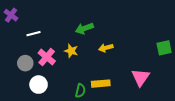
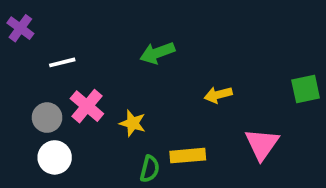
yellow arrow: (106, 48) -> (218, 95), moved
yellow star: (71, 51) -> (133, 123), moved
white circle: (39, 85) -> (55, 157), moved

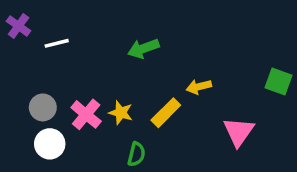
white line: (62, 62) -> (57, 43), moved
green square: (306, 89) -> (278, 81), turned 32
pink cross: (87, 106) -> (86, 114), moved
yellow rectangle: (188, 156) -> (166, 113), moved, turned -40

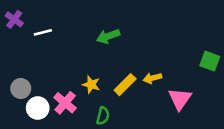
yellow arrow: (199, 87) -> (152, 78), moved
gray circle: (43, 107) -> (21, 88), moved
pink cross: (86, 114) -> (65, 103), moved

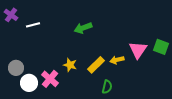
pink triangle: (180, 99) -> (138, 50), moved
green semicircle: (103, 116) -> (107, 87), moved

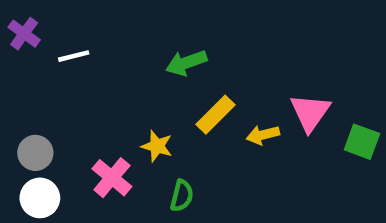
green square: (161, 47) -> (362, 142), moved
yellow rectangle: (96, 65) -> (216, 115), moved
white circle: (29, 83) -> (40, 198), moved
green semicircle: (107, 87) -> (182, 196), moved

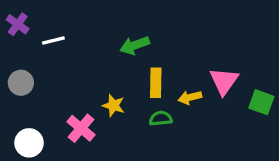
yellow rectangle: (216, 115) -> (156, 83), turned -44
gray circle: (35, 153) -> (21, 83), moved
green semicircle: (182, 196) -> (161, 118), moved, turned -110

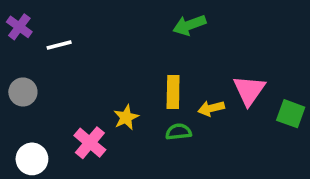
green arrow: (135, 45) -> (189, 25), moved
yellow star: (114, 105) -> (126, 117), turned 30

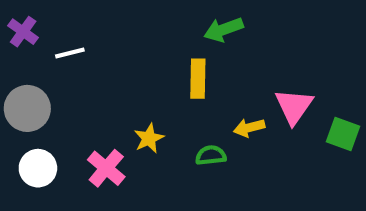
gray circle: (23, 92) -> (27, 108), size x1.4
yellow rectangle: (173, 92) -> (198, 79), moved
white circle: (32, 159) -> (38, 168), moved

